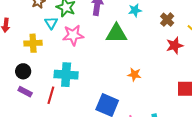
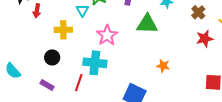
pink star: (73, 35) -> (107, 35), moved, turned -30
purple rectangle: (25, 92) -> (47, 85), moved

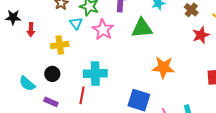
pink star: (107, 35) -> (103, 30), moved
orange star: (163, 66) -> (163, 67), size x1.6
cyan semicircle: (13, 71) -> (27, 84), moved

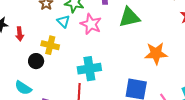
yellow cross: (60, 45) -> (50, 45), turned 30
black circle: (52, 74) -> (36, 61), moved

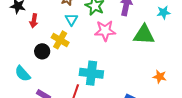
cyan triangle: (63, 21) -> (71, 19), moved
pink star: (91, 24) -> (105, 31), turned 30
orange star: (156, 53) -> (160, 77), size x0.6

